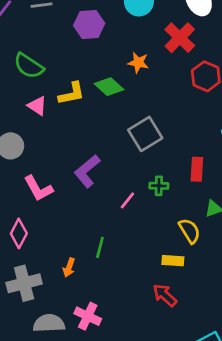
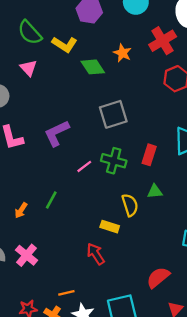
yellow L-shape: (72, 94) -> (65, 44), moved, turned 30
green cross: (159, 186) -> (114, 161), size x1.5

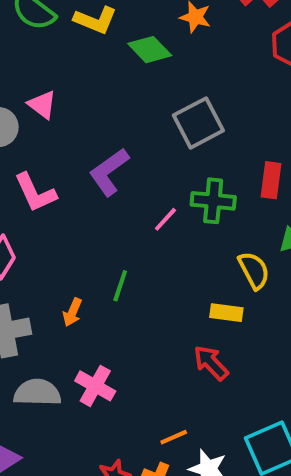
pink triangle: (28, 68) -> (42, 105), moved

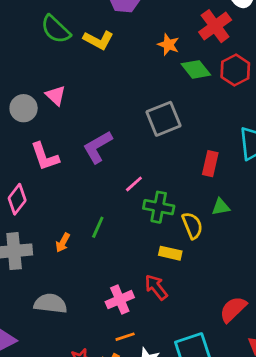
green diamond: (150, 50) -> (196, 69), moved
green cross: (213, 201) -> (159, 207), moved
pink cross: (95, 386) -> (120, 300), moved, turned 32
gray semicircle: (37, 393) -> (50, 303), moved

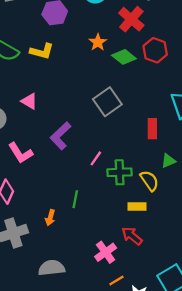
orange star: (168, 45) -> (98, 42), turned 30
pink triangle: (56, 95) -> (29, 101), moved

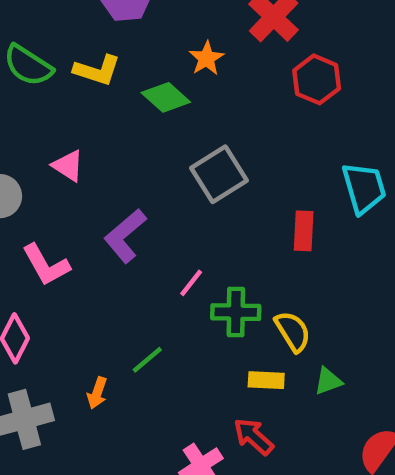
green diamond: (124, 57) -> (166, 97), moved
green triangle: (168, 161) -> (328, 381), moved
green line: (75, 199) -> (147, 360), turned 36

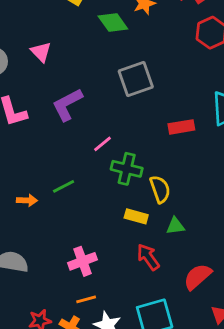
red rectangle: (304, 231) -> (181, 127), turned 65
orange arrow: (97, 393) -> (27, 200), turned -120
red arrow: (254, 436) -> (148, 257), moved

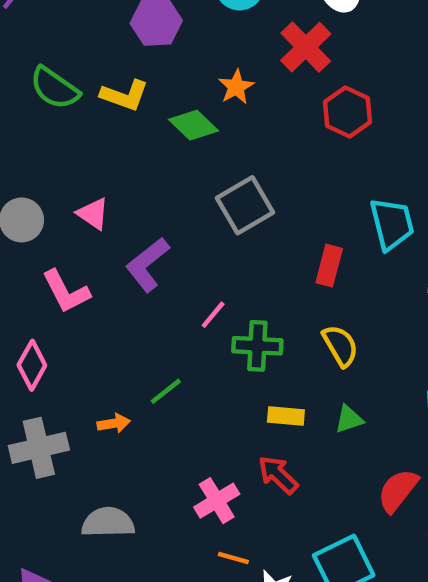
pink triangle: (41, 52) -> (93, 214), moved
red rectangle: (181, 127) -> (329, 266), turned -55
yellow semicircle: (160, 189) -> (340, 346), moved
red arrow: (148, 257) -> (278, 475), moved
orange line: (86, 299) -> (233, 558), turned 42

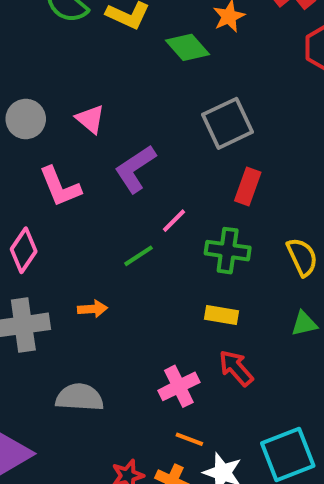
red rectangle: (329, 266) -> (248, 187), moved
pink line: (213, 315) -> (174, 221), moved
green line: (166, 391) -> (139, 256), moved
yellow rectangle: (286, 416) -> (222, 315), moved

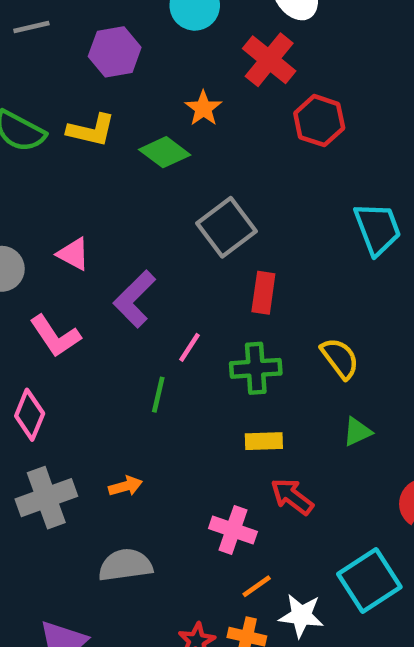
green line: (139, 256) -> (158, 395), turned -32
orange arrow: (92, 309) -> (125, 486), moved
pink cross: (179, 386) -> (233, 530), turned -33
orange line: (189, 439) -> (257, 586), turned -44

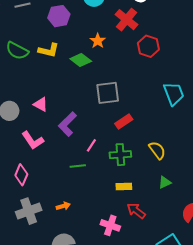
gray square: (226, 227) -> (108, 93), turned 30
red rectangle: (263, 293) -> (124, 122), turned 48
green line: (158, 395) -> (78, 166), turned 70

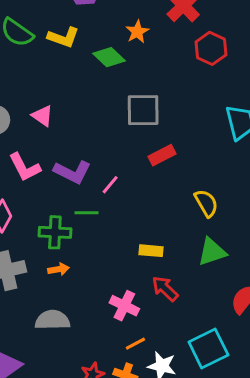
purple L-shape: (67, 124) -> (72, 172), moved, turned -115
green cross: (120, 155) -> (55, 232), moved
green triangle: (165, 182) -> (212, 252), size x1.5

